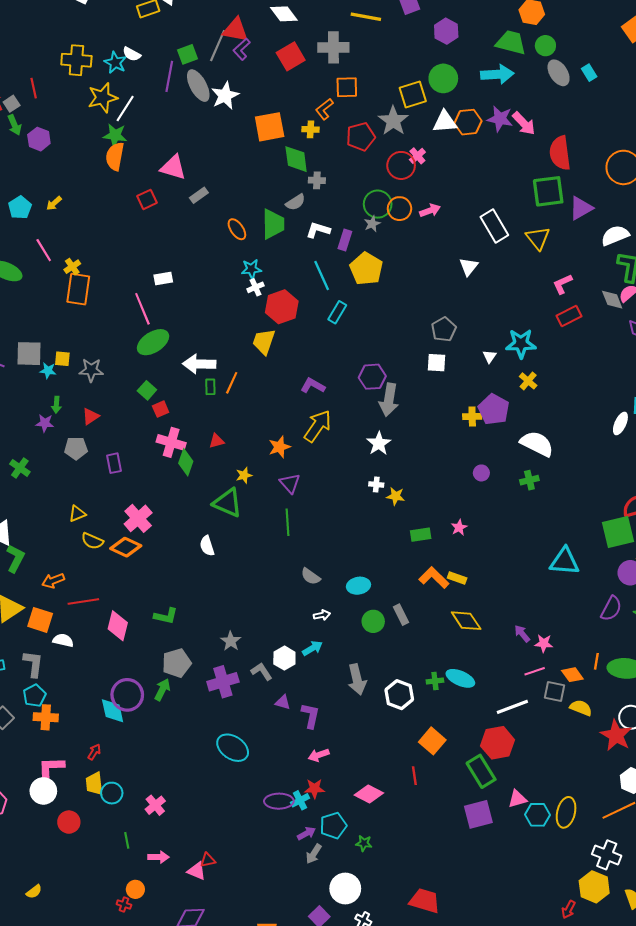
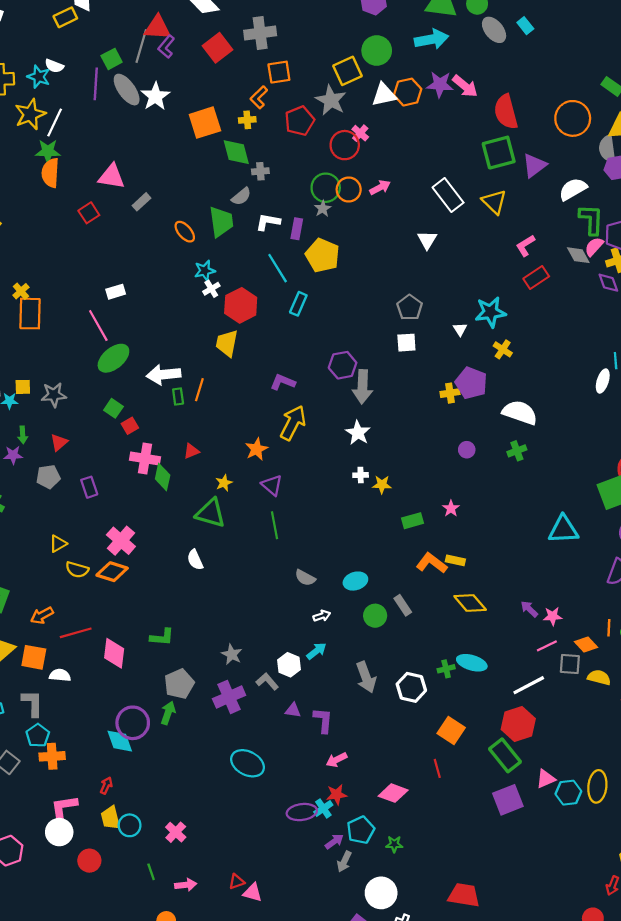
pink triangle: (197, 871) -> (253, 893), moved

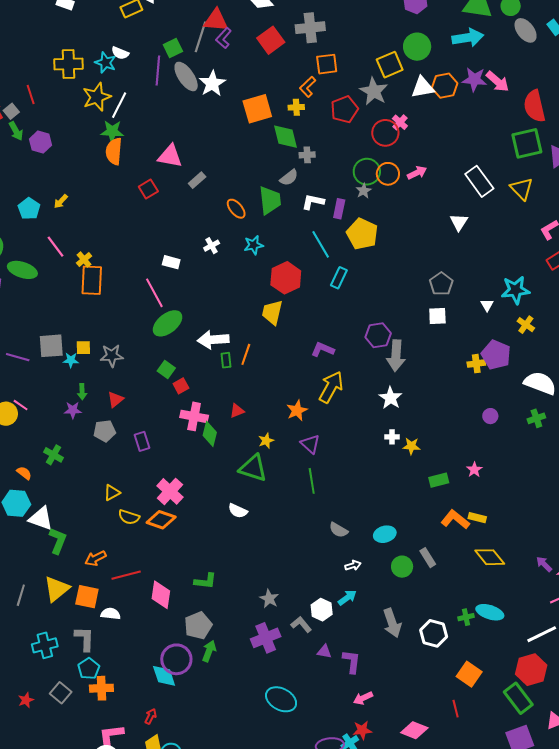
white cross: (211, 289) -> (212, 246), moved
white rectangle: (116, 292) -> (171, 262), turned 30
white semicircle: (195, 560) -> (238, 511), turned -42
gray pentagon: (179, 684) -> (198, 625), moved

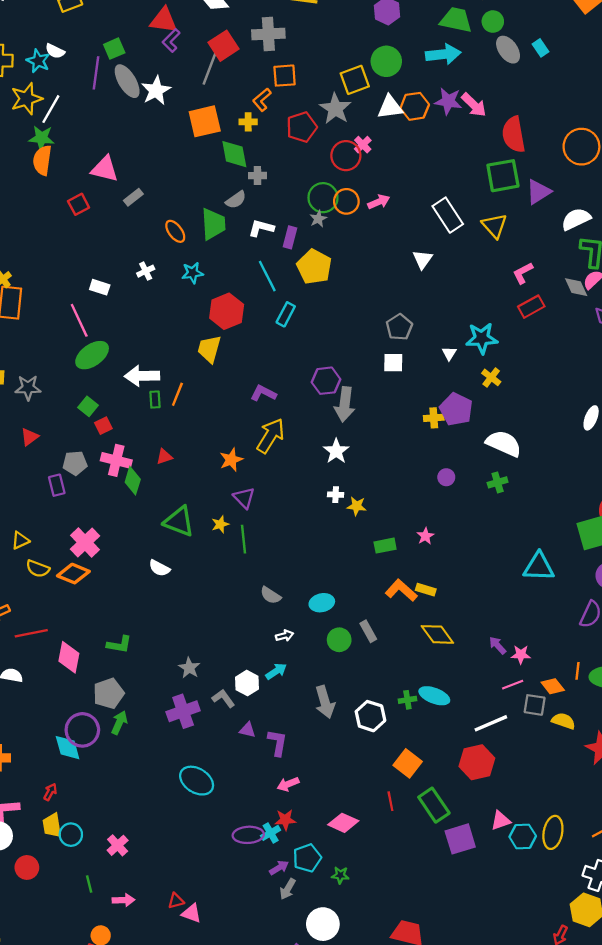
gray line: (201, 37) -> (210, 68), moved
gray pentagon: (105, 431) -> (75, 463), moved
yellow star: (266, 441) -> (220, 524), moved
green rectangle: (518, 698) -> (434, 805), moved

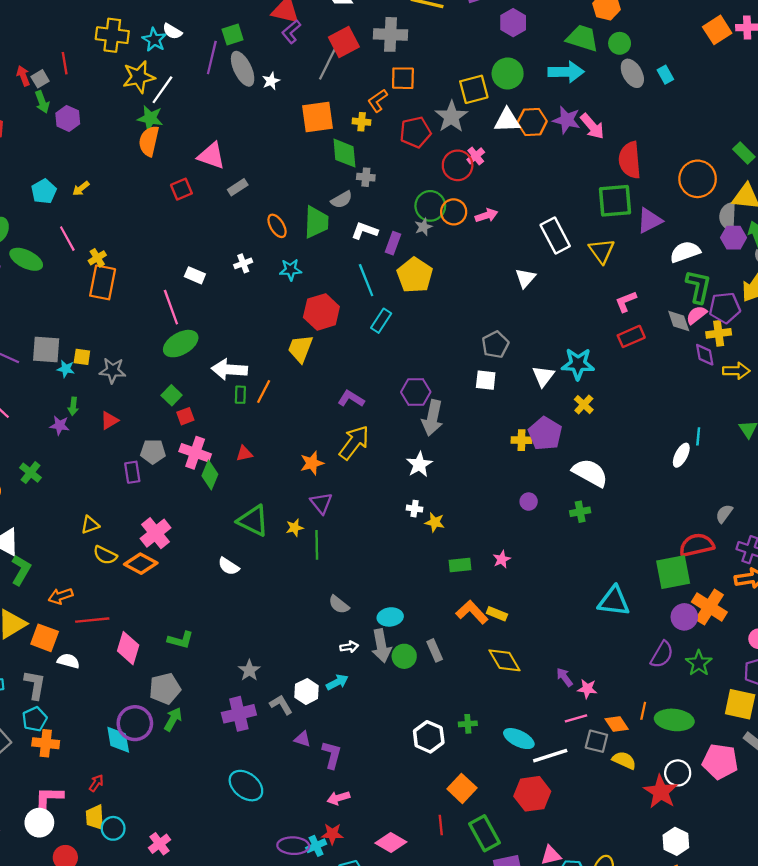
white star: (156, 90) -> (271, 81), size x0.6
white triangle: (449, 353) -> (543, 376), size x1.5
cyan ellipse: (434, 696) -> (519, 739), moved
gray arrow: (325, 702) -> (381, 646), moved

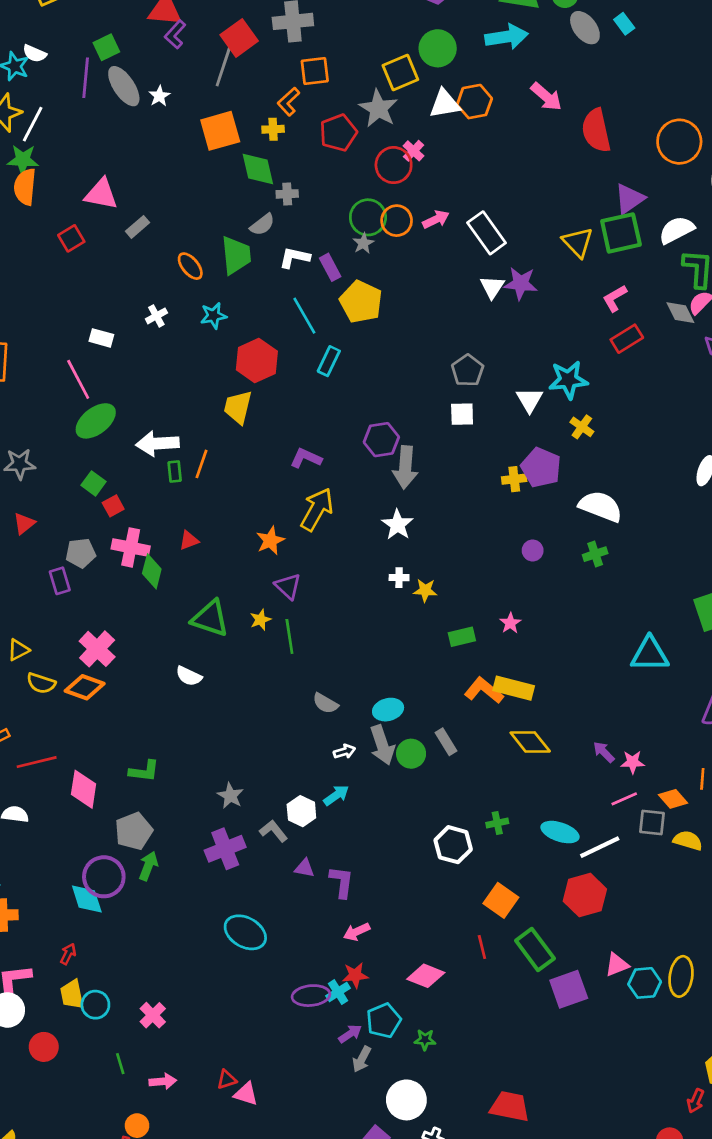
purple star: (567, 120) -> (521, 283), moved
green square: (615, 201) -> (621, 233), moved
white rectangle: (555, 235) -> (487, 233), moved
purple rectangle: (393, 243) -> (330, 267), turned -40
yellow rectangle: (497, 614) -> (514, 688), size x1.6

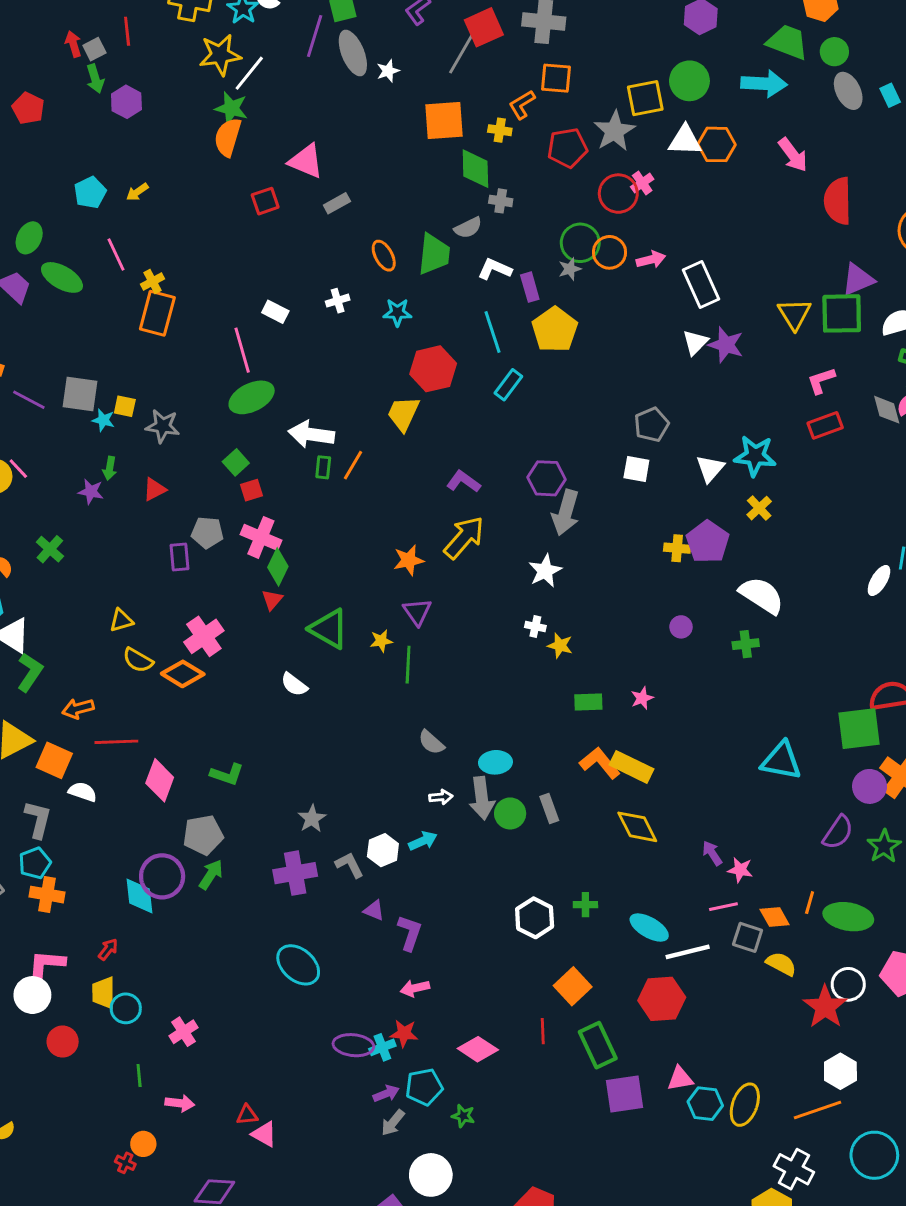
red triangle: (189, 540) -> (272, 600), moved, turned -40

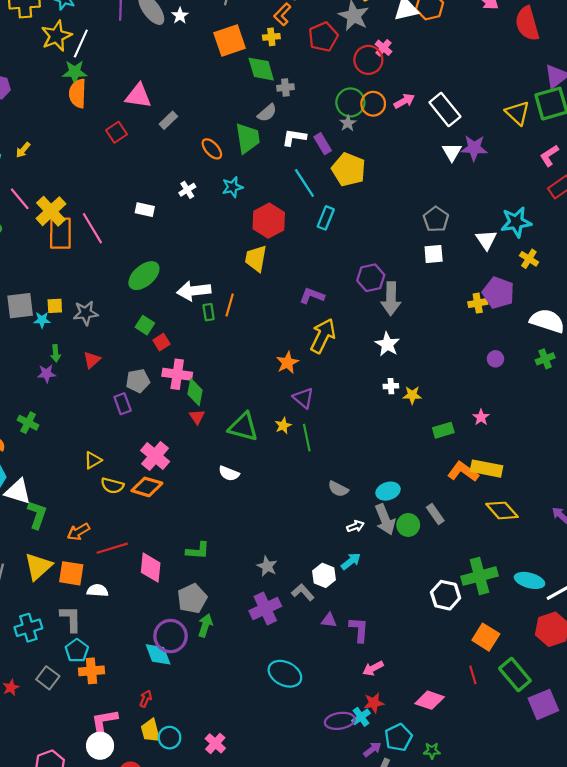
yellow cross: (153, 282) -> (51, 211), size x1.8
pink line: (242, 350) -> (92, 228), moved
green cross: (585, 905) -> (480, 576), size x2.0

